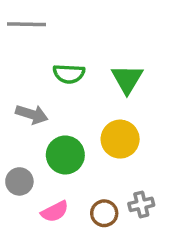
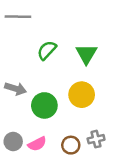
green semicircle: (69, 74) -> (47, 50), turned 130
gray arrow: (32, 114) -> (16, 89), moved
gray circle: (19, 181) -> (13, 141), moved

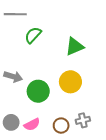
green semicircle: (47, 50) -> (33, 35), moved
green triangle: (86, 54) -> (75, 46), turned 36

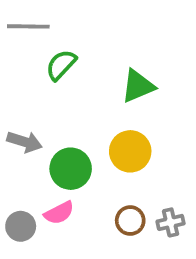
gray cross: (83, 120) -> (171, 222), moved
pink semicircle: (32, 124) -> (59, 213), moved
brown circle: (61, 126) -> (130, 221), moved

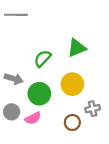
green semicircle: (61, 65) -> (43, 59), moved
gray cross: (171, 222) -> (93, 109), moved
gray circle: (21, 226) -> (12, 112), moved

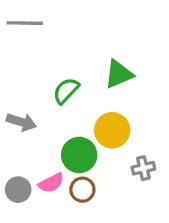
green circle: (39, 94) -> (79, 155), moved
gray circle: (12, 112) -> (18, 190), moved
brown circle: (72, 123) -> (82, 190), moved

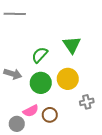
green triangle: (119, 74) -> (72, 45), turned -42
green circle: (79, 155) -> (41, 83), moved
gray circle: (18, 190) -> (17, 124), moved

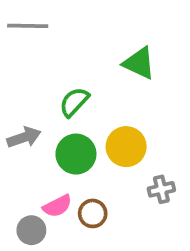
green triangle: (72, 45) -> (139, 63), moved, turned -30
gray arrow: (13, 74) -> (24, 137), turned -36

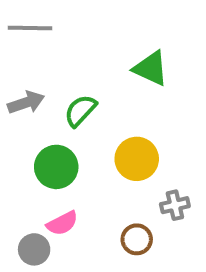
gray arrow: (24, 137) -> (26, 103), moved
green circle: (76, 154) -> (56, 167), moved
brown circle: (93, 213) -> (137, 239), moved

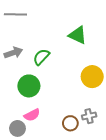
yellow circle: (137, 159) -> (92, 77), moved
gray cross: (175, 205) -> (89, 116), moved

